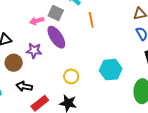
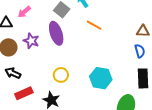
orange line: (91, 20) -> (94, 25), turned -63
pink arrow: (37, 21) -> (24, 12), moved, turned -40

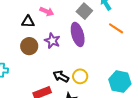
pink arrow: (24, 12) -> (47, 11), turned -120
black arrow: (13, 73) -> (61, 76), moved

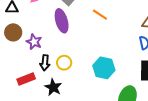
purple star: (52, 41) -> (34, 42), moved
black arrow: (61, 76) -> (45, 63), turned -112

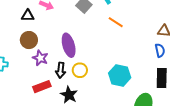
purple ellipse: (62, 21) -> (69, 45), moved
purple star: (34, 42) -> (40, 58), moved

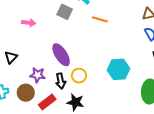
black triangle: (28, 16) -> (11, 57), moved, turned -32
brown circle: (29, 40) -> (26, 93), moved

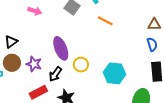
yellow circle: (79, 76) -> (81, 65), moved
black arrow: (61, 81) -> (55, 74), turned 35
brown circle: (26, 93) -> (12, 63), moved

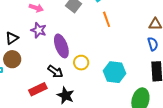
orange line: (105, 21) -> (107, 19), turned 42
purple star: (34, 64) -> (39, 30), moved
black arrow: (55, 74) -> (55, 72), turned -91

